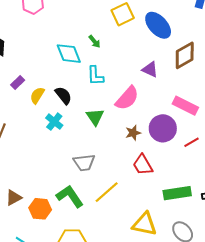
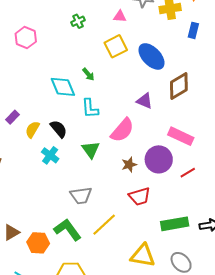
red trapezoid: (143, 165) -> (140, 196), turned -75

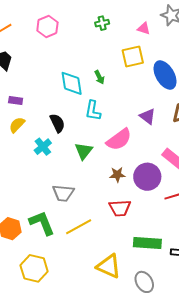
purple rectangle: (13, 117) -> (16, 101), turned 40
yellow semicircle: (32, 130) -> (17, 125), moved

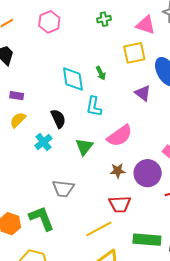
pink triangle: (144, 29) -> (146, 25), size x1.5
purple triangle: (148, 116) -> (143, 93), moved
yellow line: (79, 227) -> (99, 229), moved

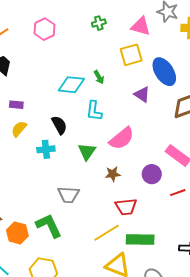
cyan diamond: (73, 79) -> (71, 85), turned -72
cyan cross: (43, 142) -> (46, 149), turned 36
brown star: (118, 171) -> (113, 174), moved
purple circle: (148, 173) -> (152, 174), size x0.7
green rectangle: (147, 240) -> (140, 240), moved

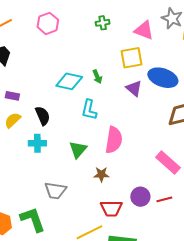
blue ellipse: (164, 72) -> (163, 78), turned -44
purple triangle: (142, 94) -> (134, 88), moved
black semicircle: (59, 125) -> (43, 116), moved
pink semicircle: (122, 138) -> (114, 140), turned -48
purple circle: (152, 174) -> (140, 197), moved

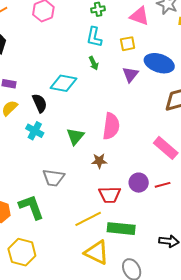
yellow square: (132, 58) -> (128, 44), size x0.7
cyan diamond: (69, 81) -> (64, 83), moved
purple triangle: (134, 88) -> (130, 74), turned 30
cyan L-shape: (89, 110) -> (94, 37), moved
cyan cross: (37, 143) -> (35, 131), turned 30

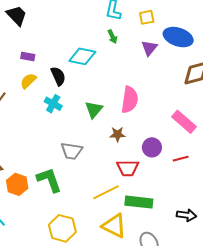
purple circle: (139, 183) -> (152, 147), moved
yellow hexagon: (22, 252) -> (62, 228), moved

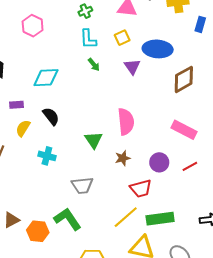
cyan diamond: (82, 56) -> (46, 78), moved
cyan cross: (53, 104) -> (47, 156), moved

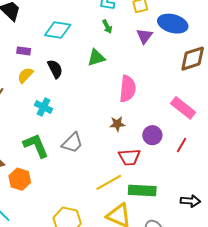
green triangle: (94, 140) -> (96, 58), moved, turned 36
red line: (190, 166) -> (182, 145), turned -42
gray trapezoid: (82, 185) -> (72, 143), turned -50
green L-shape: (68, 219) -> (36, 145), moved

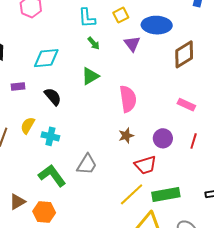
yellow semicircle: (25, 75) -> (28, 125), moved
pink rectangle: (183, 108) -> (186, 105), size x0.7

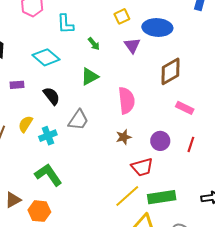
cyan L-shape: (87, 18) -> (65, 24), moved
brown diamond: (184, 54) -> (170, 71), moved
cyan diamond: (46, 58) -> (46, 57), turned 44
cyan cross: (50, 136) -> (48, 136), turned -36
gray trapezoid: (87, 164) -> (78, 120), moved

